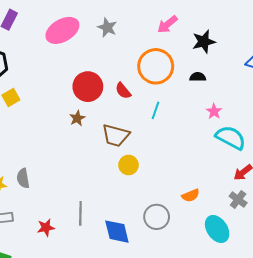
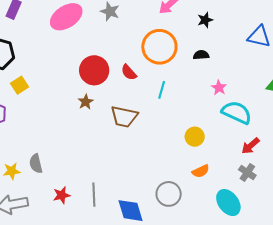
black star: (204, 42) -> (205, 20), size x0.7
yellow circle: (128, 165) -> (195, 137), moved
red star: (46, 228) -> (62, 195), moved

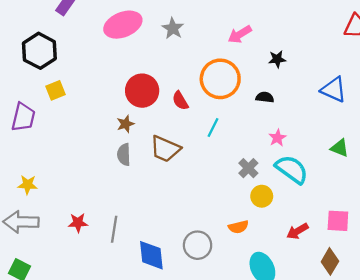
yellow circle: (195, 137) -> (262, 196), moved
red arrow: (251, 146) -> (297, 231), moved
gray semicircle: (36, 164) -> (124, 155), moved
gray cross: (247, 173) -> (248, 168), moved

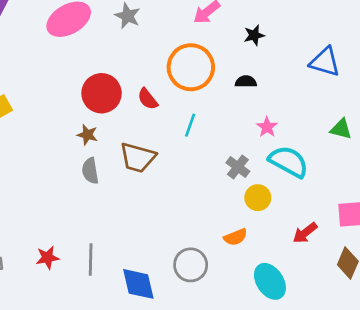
brown star: (125, 124) -> (87, 135), turned -30

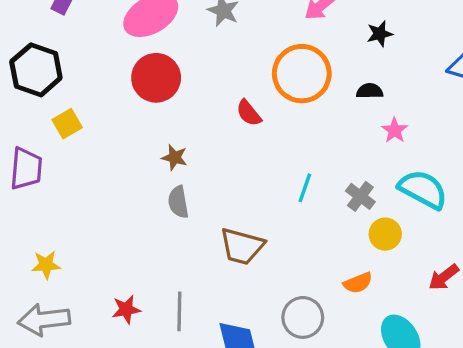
red circle: (102, 93) -> (156, 78), moved
cyan line: (190, 125) -> (305, 188), moved
pink star: (267, 127) -> (395, 130), moved
brown trapezoid: (138, 158) -> (242, 246), moved

